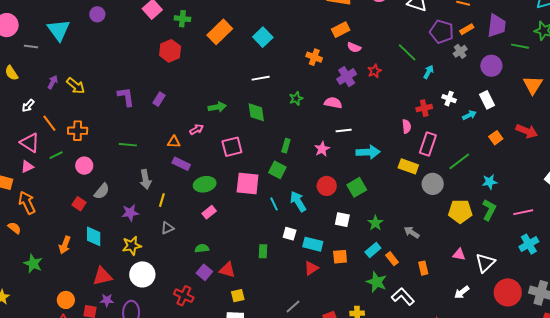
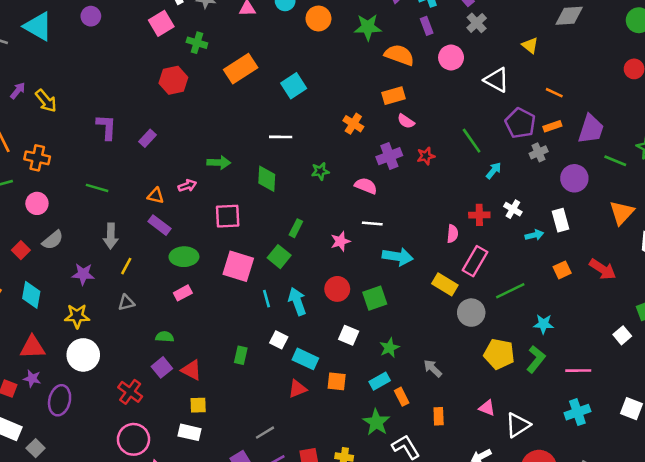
cyan triangle: (59, 30) -> (38, 26), turned -35

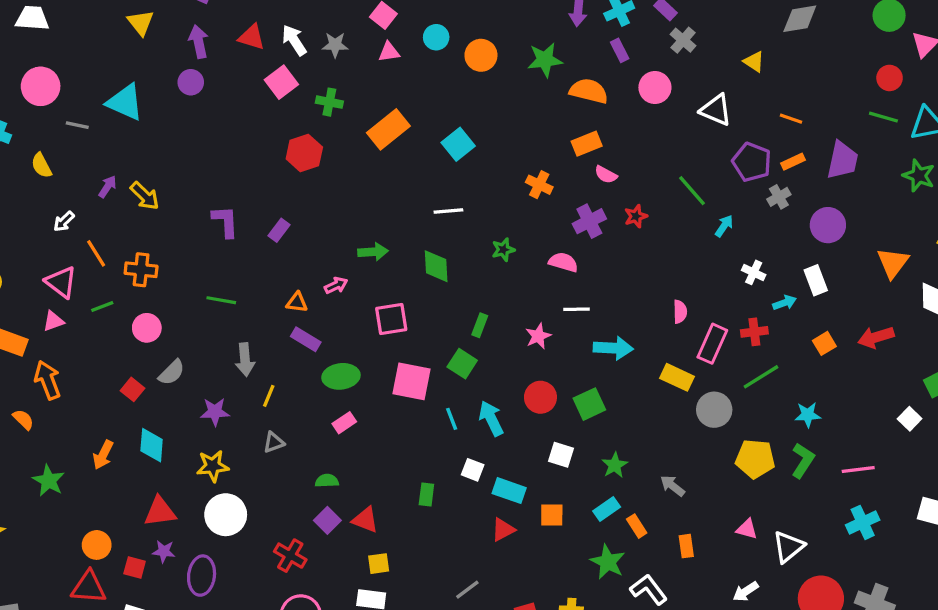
green line: (615, 161) -> (883, 117), moved
red cross: (479, 215) -> (754, 332), moved
red arrow: (603, 269) -> (876, 337), turned 136

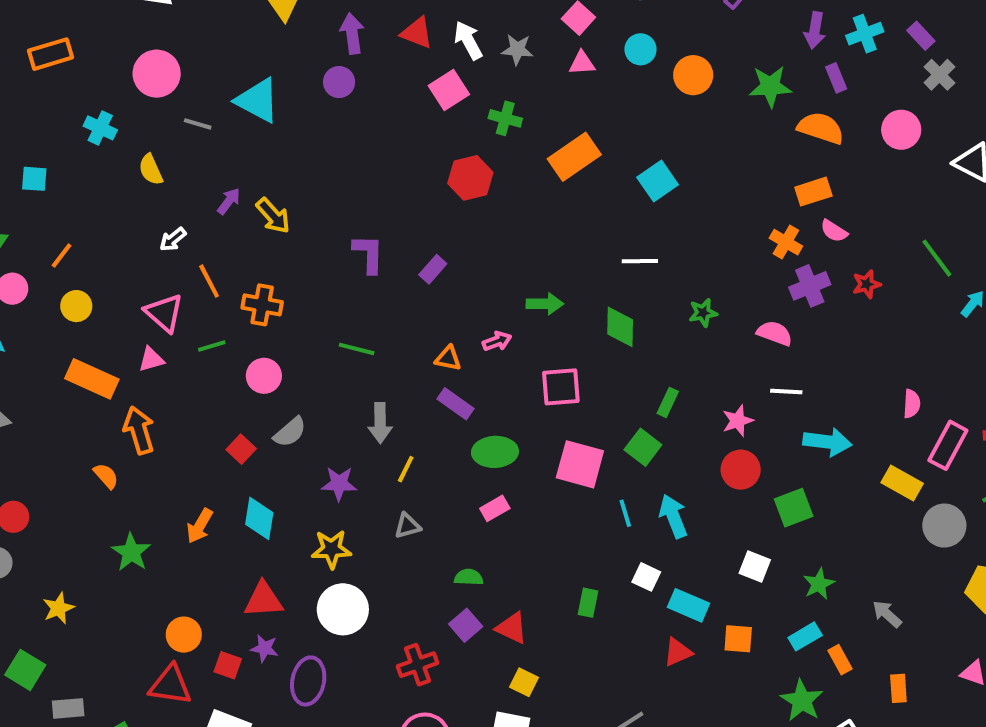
purple rectangle: (620, 50) -> (836, 78), moved
orange cross: (539, 185) -> (786, 242), moved
red circle: (540, 397) -> (741, 470), moved
red cross: (290, 556) -> (418, 665), turned 36
yellow square: (379, 564) -> (524, 682), turned 30

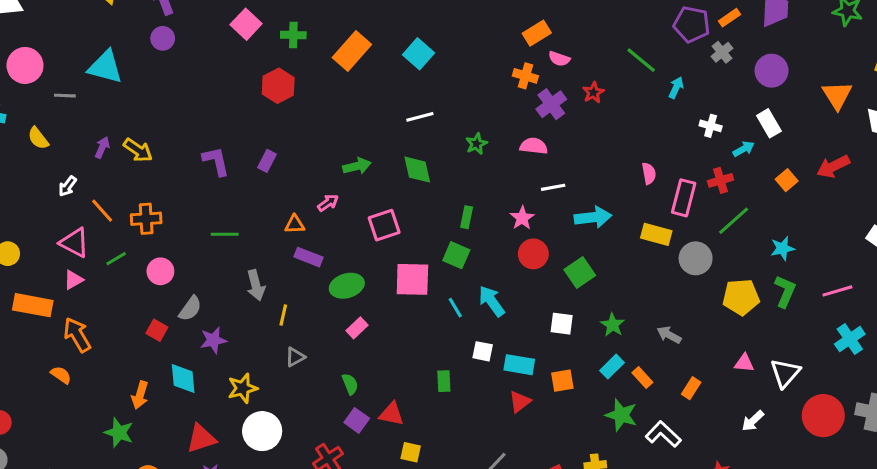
purple star: (339, 484) -> (213, 340), moved
green star: (131, 552) -> (119, 433), moved
green semicircle: (469, 577) -> (350, 384), turned 80
orange rectangle: (898, 688) -> (691, 388), turned 50

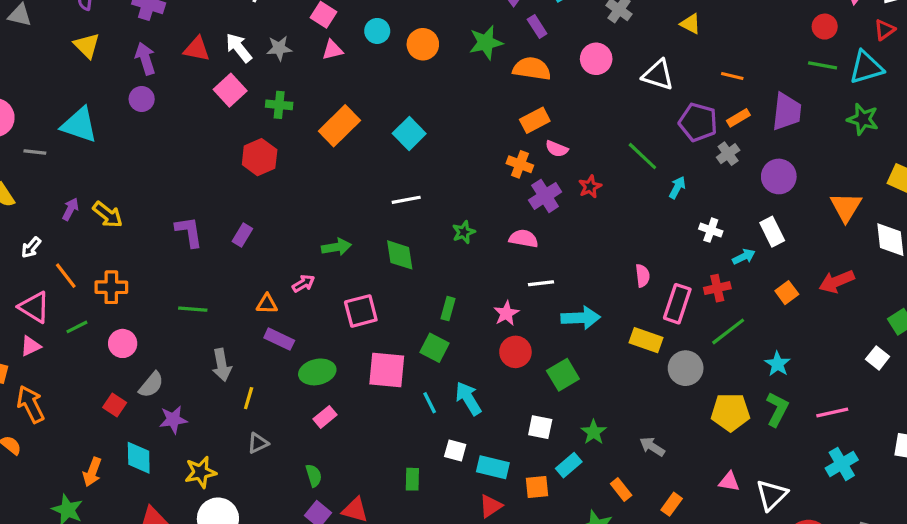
cyan star: (782, 248) -> (778, 364), turned -30
cyan rectangle: (612, 367) -> (569, 465), moved

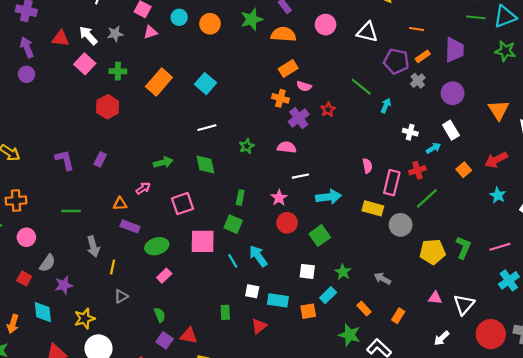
cyan star: (778, 364) -> (498, 195), moved
red triangle: (491, 506) -> (259, 326), moved

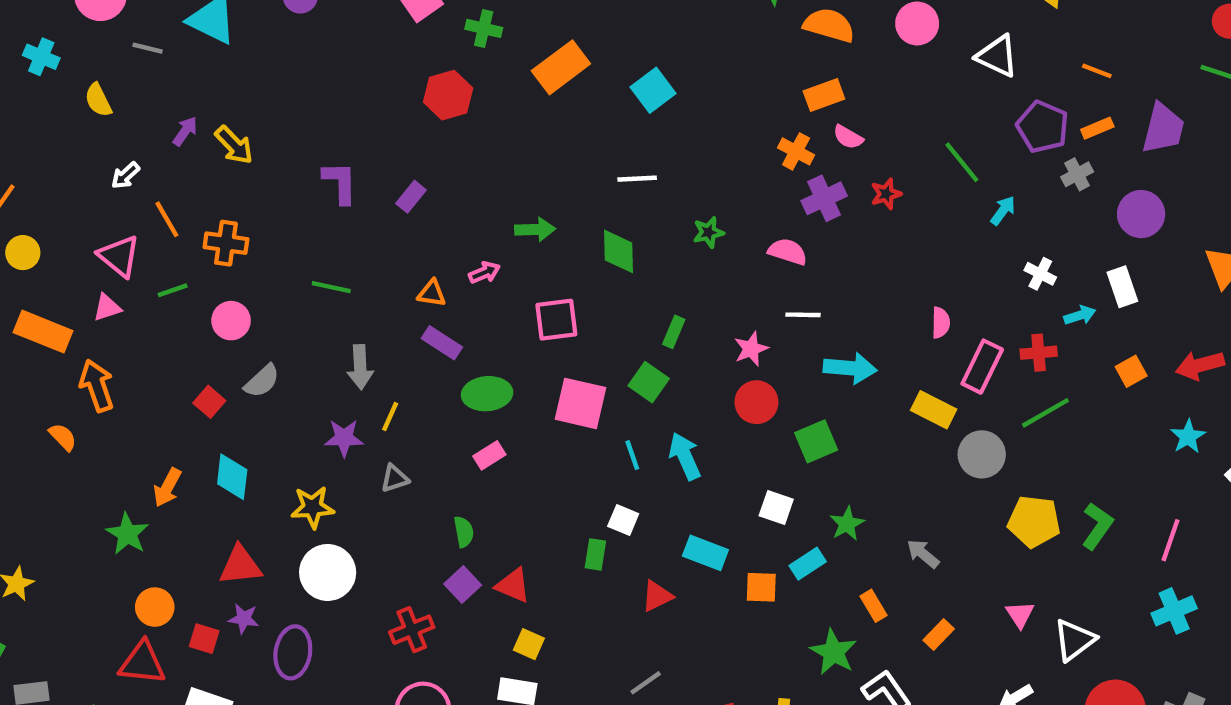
pink line: (500, 247) -> (1170, 540), turned -66
purple star: (64, 285) -> (344, 438), moved
white square: (252, 291) -> (623, 520), moved
pink triangle: (435, 298) -> (1020, 614), turned 40

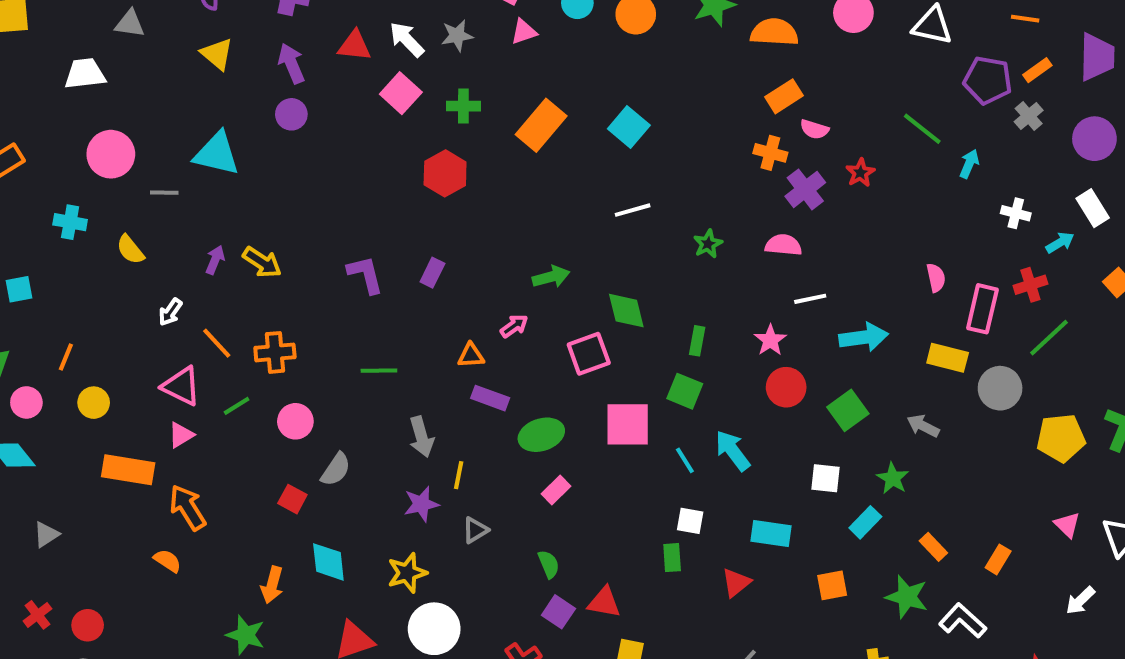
green diamond: (618, 251) -> (626, 311), moved
gray arrow: (923, 554) -> (923, 426), moved
orange square: (761, 587) -> (832, 585), moved

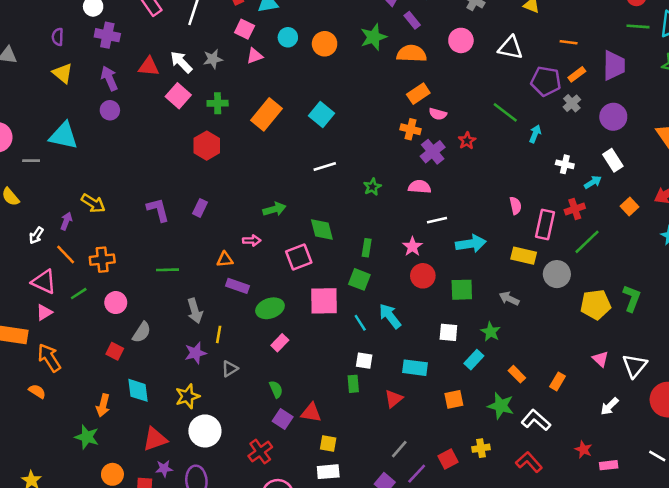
purple arrow: (215, 260) -> (66, 221), moved
pink arrow: (514, 326) -> (252, 240), turned 36
green square: (848, 410) -> (462, 290), turned 35

